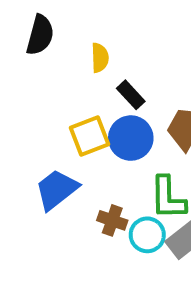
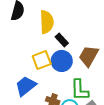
yellow semicircle: (100, 58) -> (47, 22), size x1.6

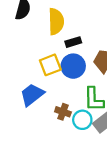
black rectangle: (62, 40) -> (73, 42), turned -64

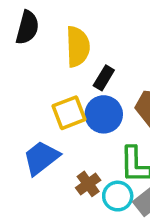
black rectangle: (73, 42) -> (104, 78), turned -42
brown cross: (63, 112) -> (88, 184), turned 35

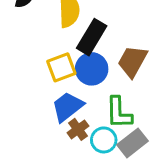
black rectangle: (104, 78) -> (92, 37), size x1.6
blue trapezoid: (41, 158) -> (67, 107), moved

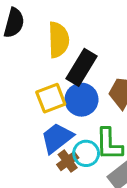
cyan circle: (104, 140) -> (86, 153), moved

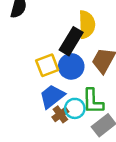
yellow semicircle: (58, 40) -> (87, 24), moved

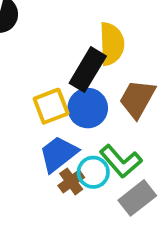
green L-shape: (93, 101) -> (121, 161), turned -40

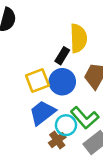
black rectangle: (88, 70) -> (62, 56), size x0.6
brown cross: (71, 181) -> (57, 140), moved

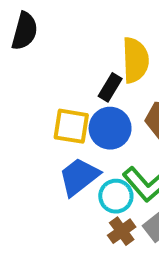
yellow square: (37, 80) -> (71, 126), turned 30
brown cross: (57, 140) -> (122, 231), moved

